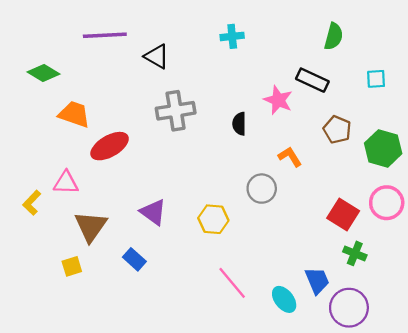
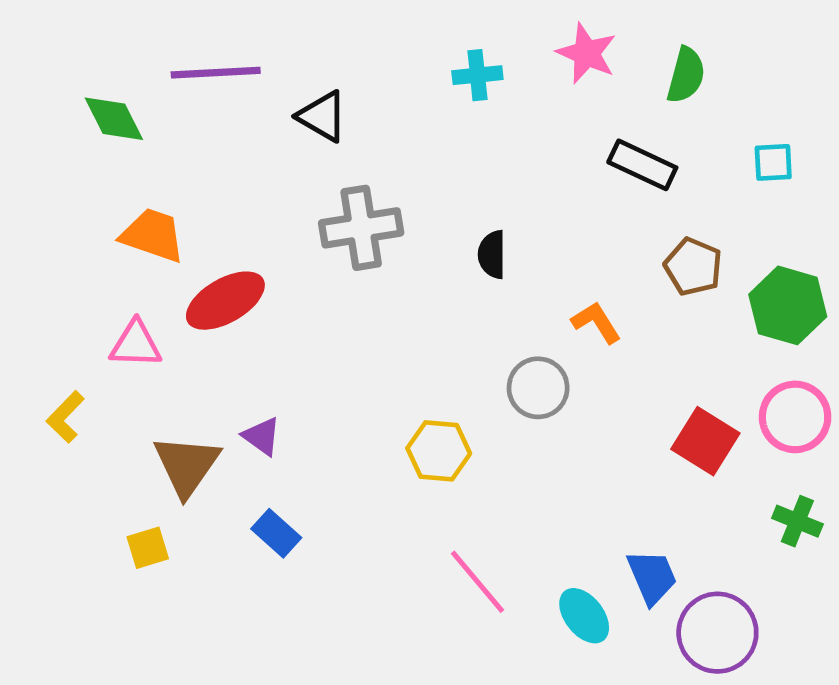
green diamond: (44, 73) -> (114, 119), moved, turned 32
pink star: (278, 100) -> (587, 53), moved
pink triangle: (66, 183) -> (136, 344), moved
purple triangle: (153, 212) -> (262, 436), moved, size x0.7
green cross: (355, 253) -> (797, 521), moved

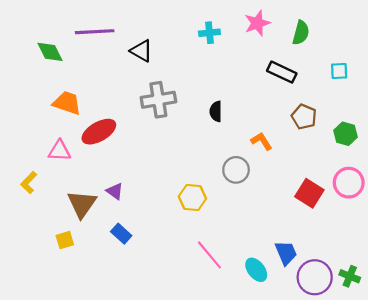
pink star: (587, 53) -> (257, 23), turned 30
green hexagon: (788, 305) -> (346, 134), size x0.7
green cross: (797, 521) -> (350, 276), moved

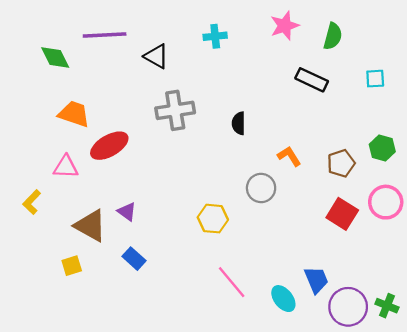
cyan cross: (209, 33) -> (215, 36), moved
brown pentagon: (304, 117) -> (341, 163), moved, turned 30
brown triangle: (82, 204) -> (90, 226), turned -36

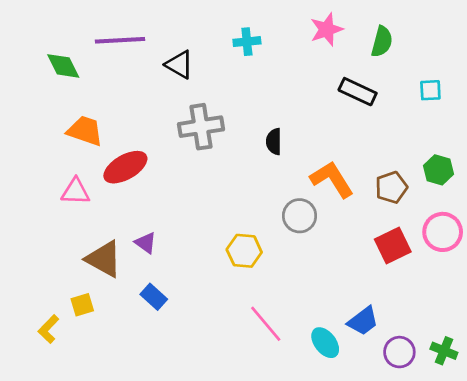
orange L-shape: (289, 156) -> (332, 179), size x1.6
yellow L-shape: (32, 202) -> (48, 329), moved
red square: (342, 214) -> (393, 245), turned 32
blue trapezoid: (316, 280) -> (363, 321), turned 76
purple circle: (348, 307) -> (399, 352), size x0.7

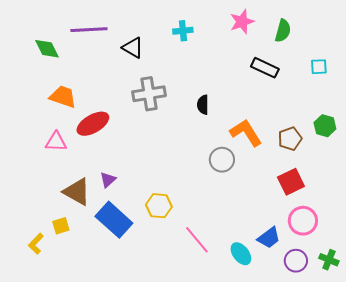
pink circle: (443, 232) -> (303, 221), moved
purple triangle: (146, 243) -> (108, 180), turned 42
yellow hexagon: (244, 251) -> (159, 206), moved
blue rectangle: (154, 297) -> (114, 220), size x1.8

